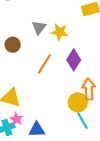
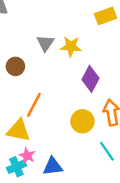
orange line: (44, 64) -> (34, 105), moved
yellow circle: (78, 102) -> (82, 121), moved

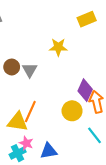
gray triangle: (45, 43) -> (30, 70), moved
purple diamond: (90, 79) -> (85, 90), moved
orange line: (34, 105) -> (30, 112), moved

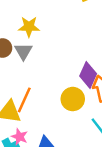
yellow star: (58, 47) -> (29, 27), moved

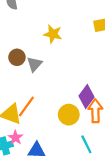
yellow star: (29, 27) -> (53, 34), moved

